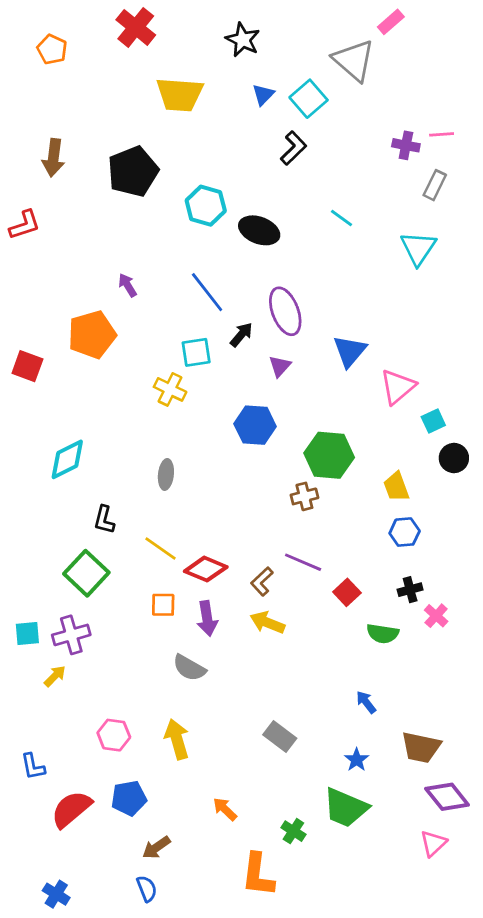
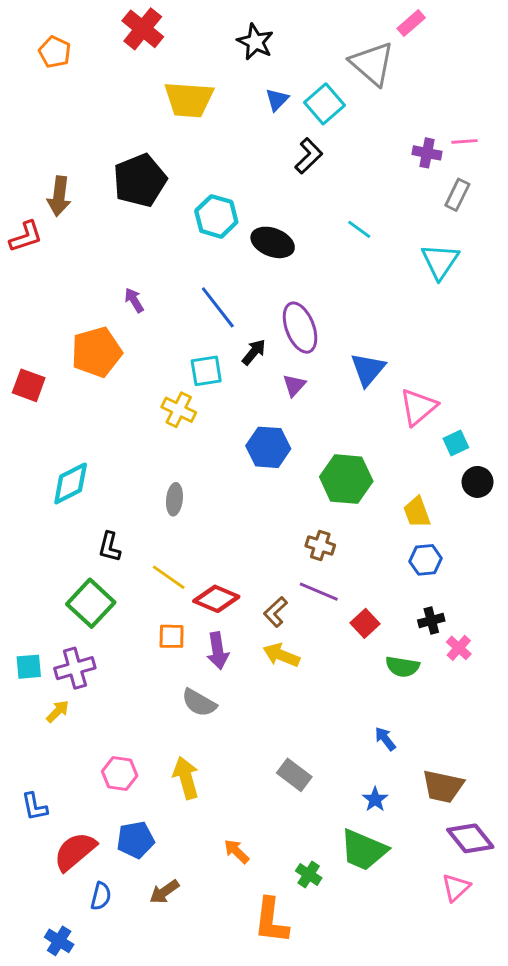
brown arrow: (53, 158) -> (59, 196), moved
brown cross: (304, 496) -> (320, 545), moved, turned 32
blue semicircle: (147, 889) -> (101, 896), moved, turned 36

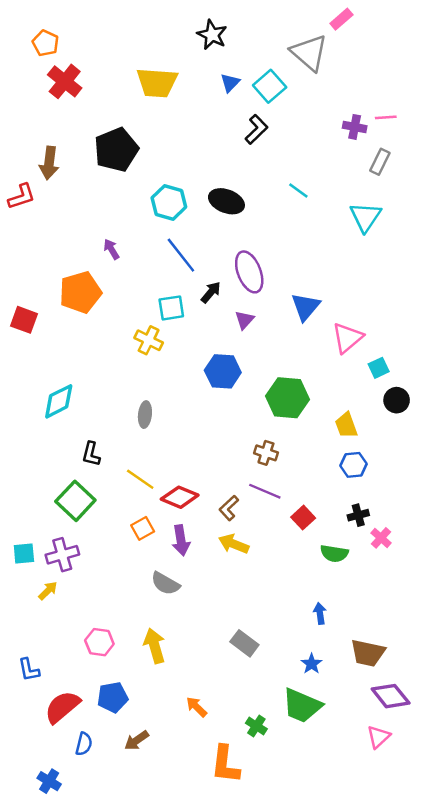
red cross: (143, 29) -> (65, 81), moved
cyan hexagon: (216, 216) -> (169, 202), moved
orange square: (172, 636) -> (143, 528), turned -30
blue arrow: (385, 739) -> (320, 613), turned 30

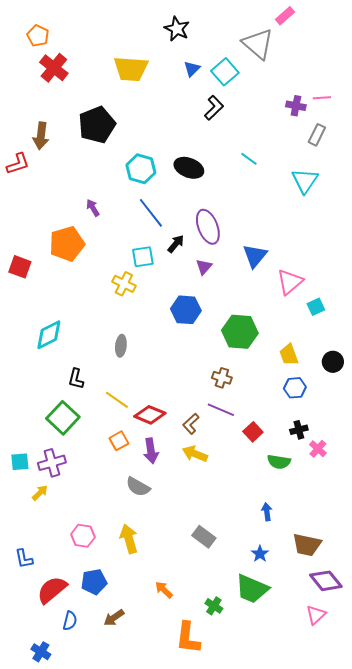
black circle: (397, 400) -> (333, 362), moved

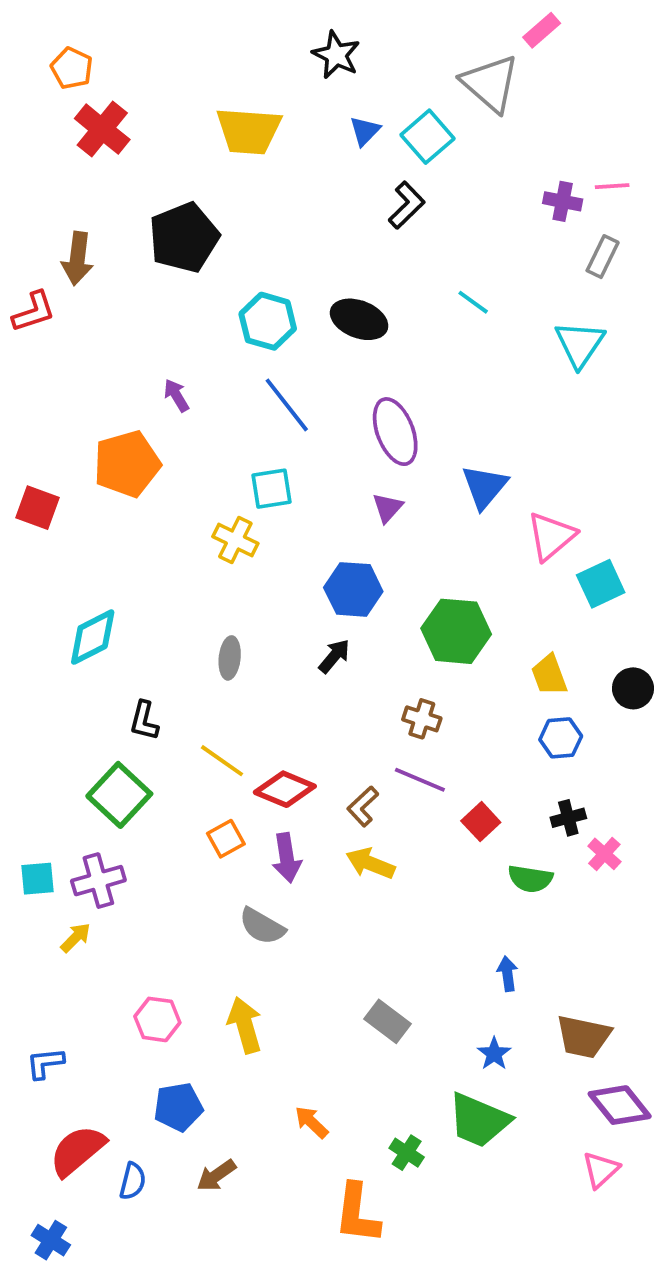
black arrow: (176, 244) -> (334, 656), moved
cyan square: (316, 307) -> (601, 584), size x1.4
blue L-shape: (24, 559) -> (45, 1063), turned 95
red semicircle: (52, 590) -> (77, 1151), moved
blue cross: (41, 652) -> (51, 1240), moved

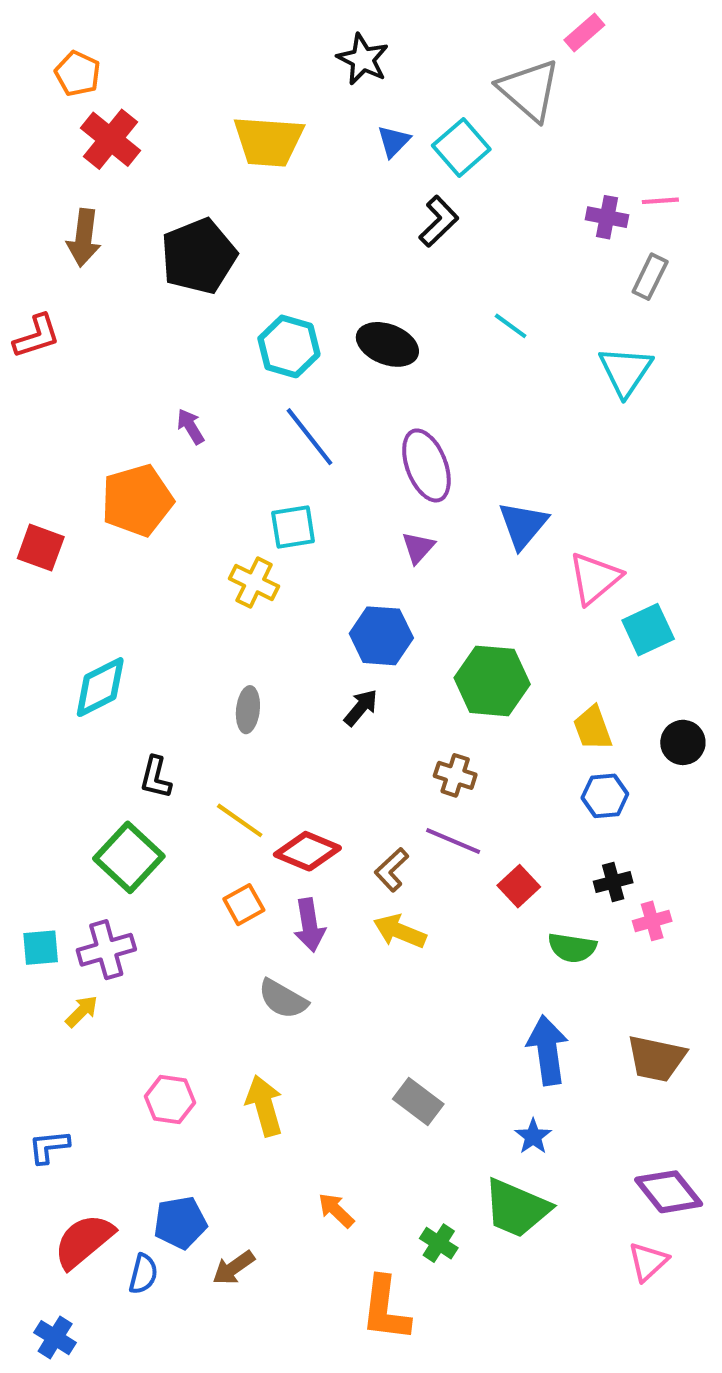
brown arrow: (77, 258) -> (84, 238), moved
pink cross: (604, 854) -> (652, 921), turned 32
blue arrow: (507, 974) -> (547, 1050), size x1.8
brown trapezoid: (584, 1037) -> (656, 1058), moved
blue pentagon: (178, 1107) -> (180, 1223), moved

